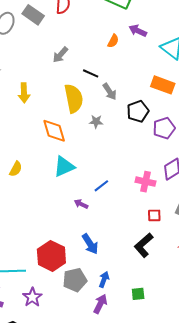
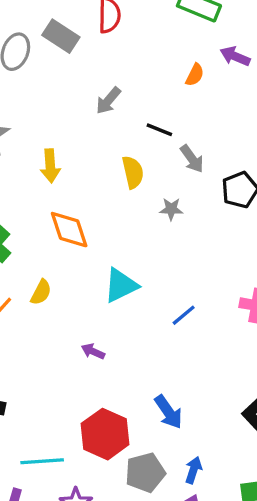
yellow semicircle: (74, 98) -> (133, 172), size x0.7
orange diamond: (54, 131) -> (69, 230), moved
purple arrow: (81, 204) -> (93, 351), moved

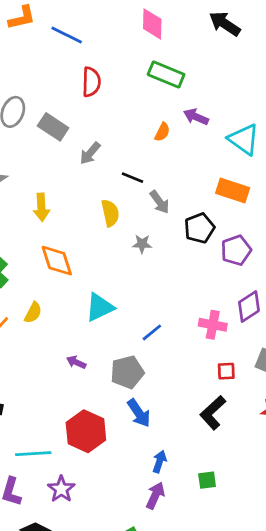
gray rectangle: (61, 36) -> (53, 127), moved
gray pentagon: (145, 473) -> (127, 372), moved

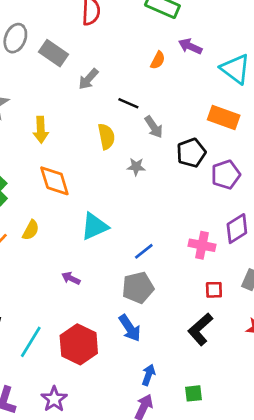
gray pentagon: (127, 372) -> (138, 288), moved
cyan line: (33, 454) -> (31, 342), moved, turned -56

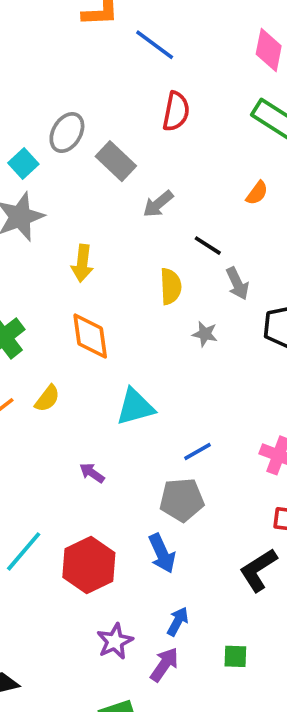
purple star: (54, 399) -> (115, 641), moved

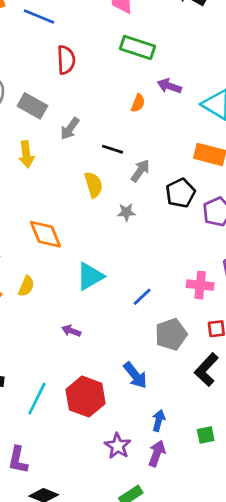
yellow arrow: (82, 263) -> (26, 154), moved
gray arrow: (237, 283) -> (140, 171), turned -105
gray pentagon: (182, 500) -> (171, 334), moved

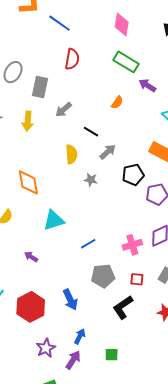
purple arrow: (169, 86) -> (147, 85), moved
gray rectangle: (32, 106) -> (40, 87), turned 60
pink cross: (200, 285) -> (132, 245), turned -36

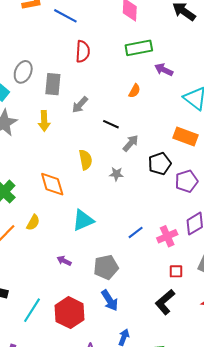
green rectangle: (126, 62) -> (139, 48), turned -35
yellow semicircle: (71, 154) -> (86, 160), moved
blue line: (88, 244) -> (136, 232), moved
gray pentagon: (103, 276) -> (106, 267), moved

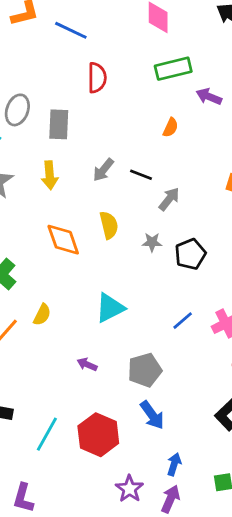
gray arrow: (80, 105) -> (103, 170), moved
black pentagon: (160, 164) -> (190, 254), moved
orange diamond: (52, 184) -> (63, 240), moved

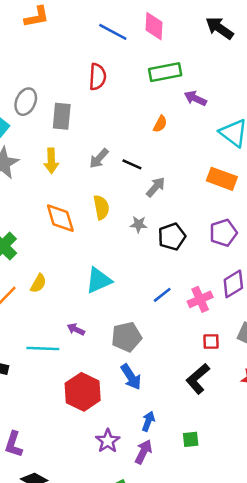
blue line: (71, 30) -> (113, 32), moved
cyan line: (47, 434) -> (43, 349), moved, turned 60

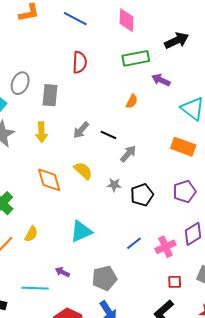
black arrow: (220, 28) -> (177, 41), moved, turned 120
blue line: (113, 32) -> (75, 19), moved
yellow semicircle: (101, 207) -> (83, 171), turned -36

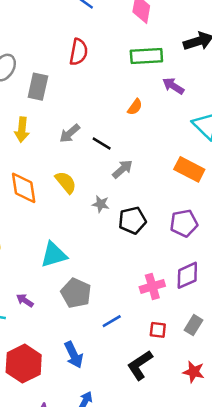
blue line: (134, 243) -> (112, 321), moved
gray pentagon: (104, 278) -> (76, 293), moved, turned 30

